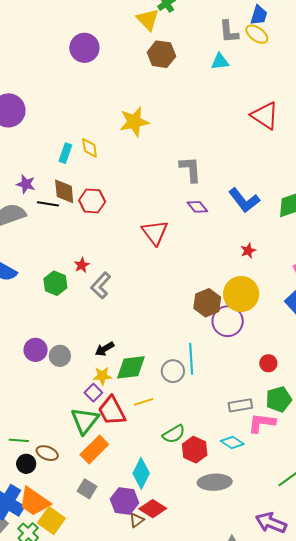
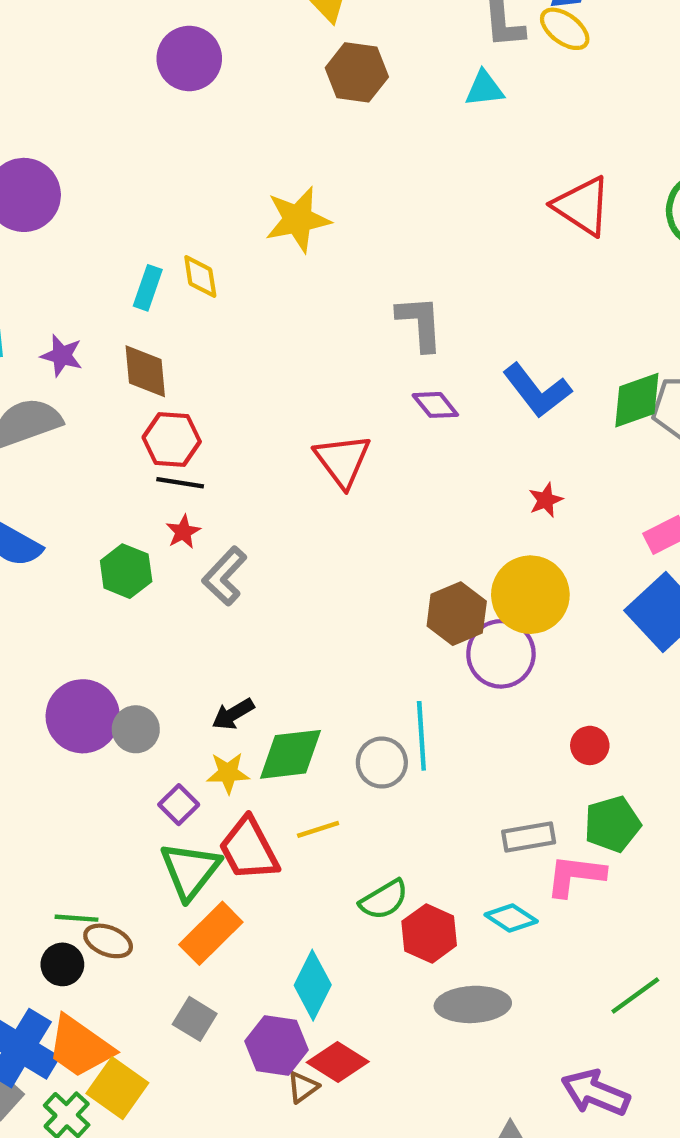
red hexagon: (92, 201) -> (172, 439), moved
black line: (48, 204) -> (180, 483), moved
purple circle: (36, 350) -> (83, 716), size x1.4
purple square: (93, 393) -> (179, 805), moved
green line: (19, 440) -> (76, 918), moved

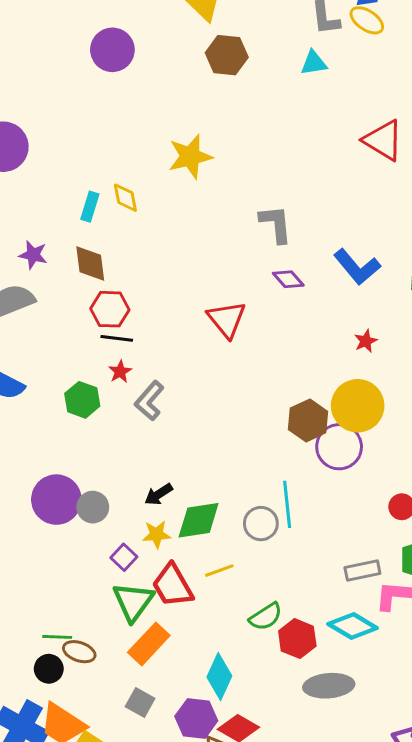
cyan diamond: (511, 918) -> (353, 626), size x1.4

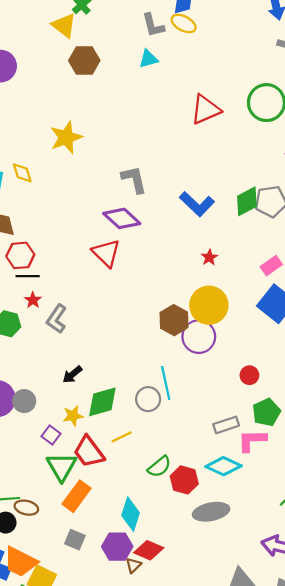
red triangle: (383, 140) -> (205, 110), turned -48
purple diamond: (288, 279) -> (122, 218), moved, size x1.6
black arrow: (159, 494) -> (72, 374), moved

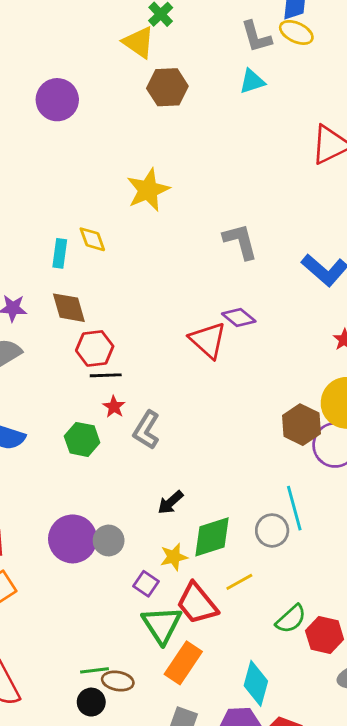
purple diamond: (122, 218) -> (239, 318), moved, size x0.7

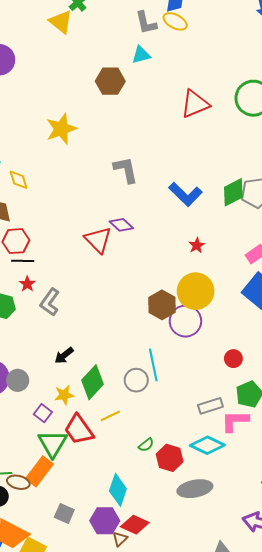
brown hexagon: (167, 87) -> (110, 81), moved
yellow diamond: (92, 239) -> (18, 180), moved
green diamond: (212, 537) -> (93, 382), turned -32
green semicircle: (291, 619) -> (146, 445), size x0.7
orange rectangle: (183, 663) -> (39, 471), moved

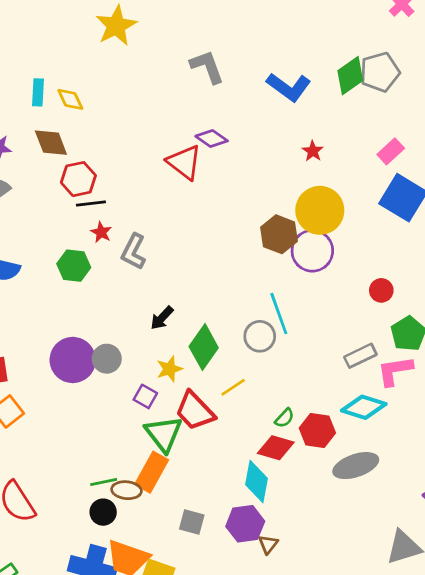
red diamond: (135, 525) -> (276, 448), moved

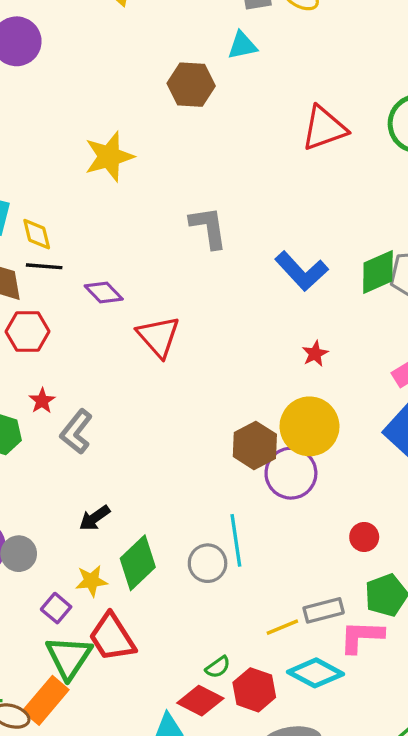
purple diamond: (212, 139) -> (104, 292), moved
black line: (91, 203) -> (44, 266), moved
yellow line: (233, 387) -> (282, 627), moved

